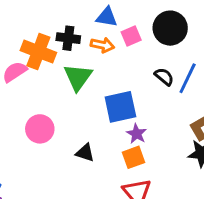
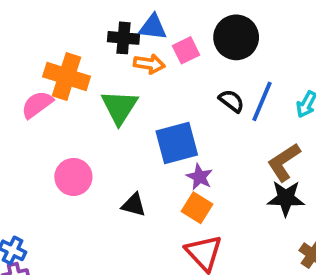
black cross: (68, 38) -> (124, 38), moved
orange square: (134, 157) -> (197, 208), turned -35

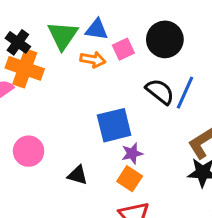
black cross: (124, 38) -> (18, 42), moved, turned 30
black semicircle: (231, 101) -> (160, 92), size x1.4
green triangle: (119, 107) -> (63, 35), moved
purple star: (199, 177) -> (132, 153), turned 30

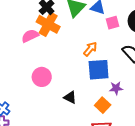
orange arrow: (93, 60) -> (90, 49), moved, turned -70
purple star: (132, 153) -> (116, 88), moved

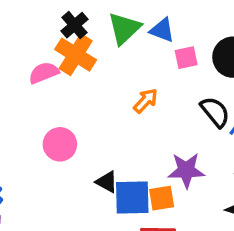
blue square: (99, 70) -> (132, 198), moved
purple star: (116, 88) -> (186, 170), size x1.5
orange square: (103, 105) -> (162, 198), turned 35

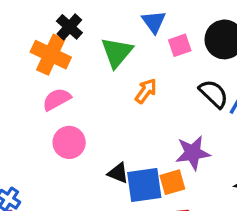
green triangle: (124, 28) -> (117, 52), moved
blue triangle: (162, 30) -> (154, 22), turned 40
orange cross: (76, 55) -> (51, 55), moved
pink semicircle: (44, 73) -> (57, 99), moved

